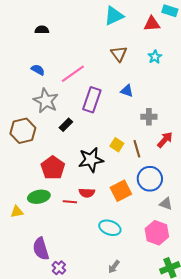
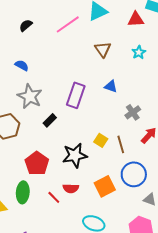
black semicircle: (42, 30) -> (26, 25), turned -40
pink line: (73, 74) -> (68, 24), moved
gray cross: (149, 117) -> (133, 112), turned -35
green ellipse: (39, 197) -> (23, 192), turned -75
red line: (70, 202) -> (54, 197), turned 40

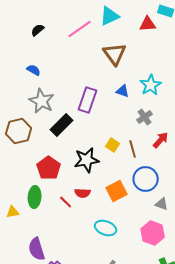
brown triangle: (103, 49) -> (115, 54), size x1.4
cyan star: (139, 52) -> (151, 85), moved, size x1.5
black rectangle: (50, 120) -> (62, 125), size x1.6

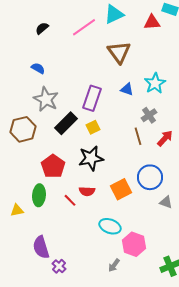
yellow square: (113, 145) -> (93, 127), moved, turned 32
brown line: (133, 149) -> (138, 136), moved
pink hexagon: (153, 233) -> (134, 244), moved

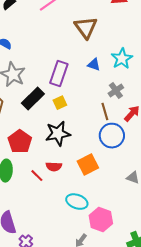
blue circle: (150, 177) -> (112, 136), moved

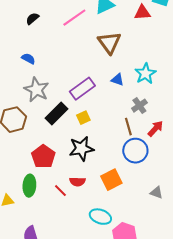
purple rectangle: (59, 74) -> (82, 89), turned 35

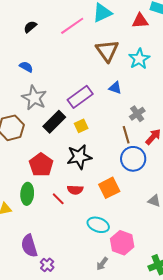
cyan star: (145, 74) -> (139, 59), moved

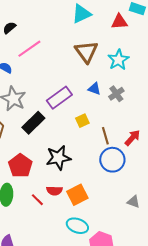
pink line: (72, 26) -> (29, 49), moved
gray cross: (137, 114) -> (116, 94), moved
yellow square: (81, 126) -> (82, 121), moved
orange square: (109, 188) -> (77, 195), moved

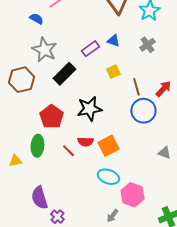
blue triangle: (94, 89) -> (113, 41), moved
purple rectangle: (59, 98) -> (90, 49), size x0.7

